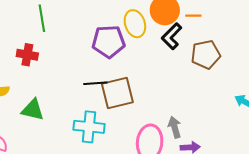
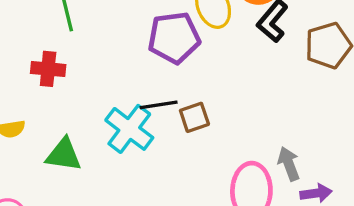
brown square: (117, 93) -> (194, 117), size x0.6
cyan cross: (89, 127) -> (129, 129), moved, turned 36

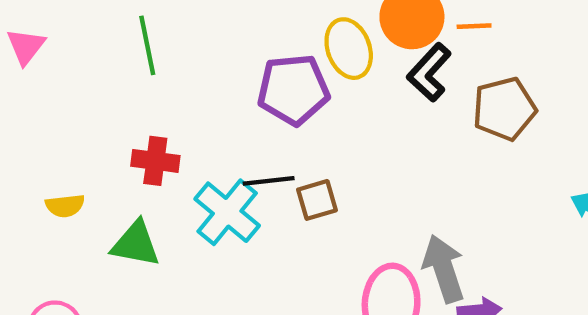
red cross: (48, 69) -> (155, 161), moved
gray arrow: (289, 164) -> (444, 269), size x1.4

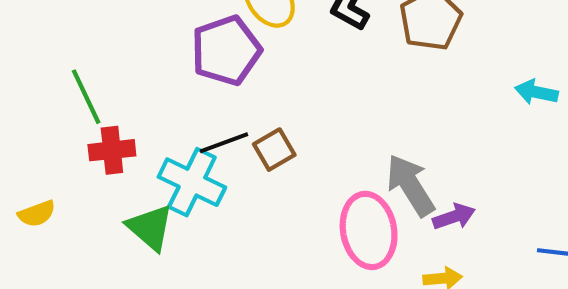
green line: (147, 45) -> (86, 97), moved
green triangle: (136, 244) -> (150, 227), moved, turned 44

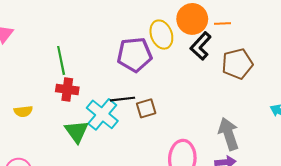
gray arrow: (410, 185) -> (229, 134), moved

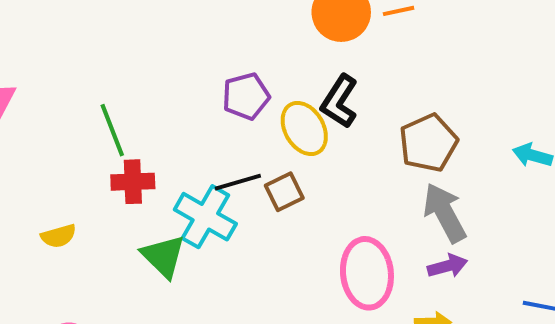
yellow ellipse: (161, 35) -> (304, 128), moved
black L-shape: (201, 46) -> (339, 102), moved
purple pentagon: (134, 55) -> (246, 96), size x0.7
brown pentagon: (237, 64) -> (428, 143), moved

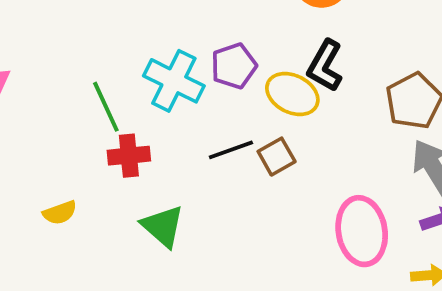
yellow ellipse: (304, 128) -> (292, 94), turned -30
cyan cross: (205, 217) -> (174, 81), moved

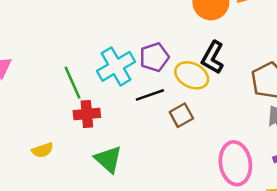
cyan cross: (174, 81) -> (116, 66), turned 33
black line: (231, 150) -> (150, 95), moved

